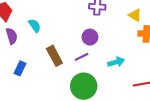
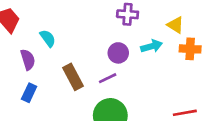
purple semicircle: (12, 36) -> (28, 60), moved
cyan arrow: (116, 62) -> (152, 46), moved

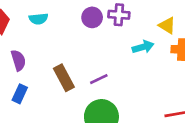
cyan semicircle: (48, 38) -> (38, 19), moved, turned 120
purple circle: (118, 53) -> (92, 17), moved

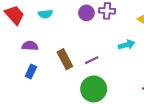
cyan arrow: (143, 47) -> (127, 45), moved
purple semicircle: (18, 60) -> (30, 46), turned -70

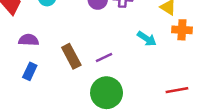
cyan arrow: (127, 45) -> (147, 39), turned 49

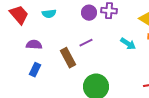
purple line: (104, 58) -> (86, 43), moved

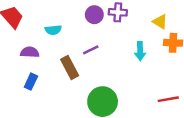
cyan semicircle: (49, 14) -> (53, 30), moved
cyan arrow: (128, 44) -> (140, 51), turned 56

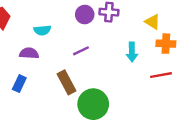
purple semicircle: (30, 52) -> (29, 53), moved
brown rectangle: (70, 68) -> (67, 82), moved
red line: (168, 99) -> (161, 75), moved

